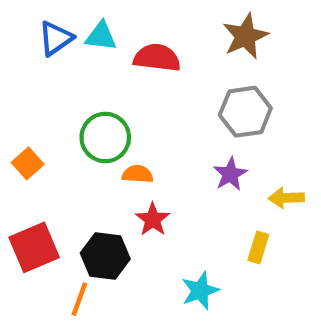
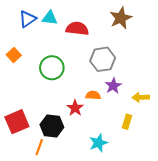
gray hexagon: (245, 112) -> (103, 59), moved
orange square: (28, 163) -> (14, 55), moved
orange semicircle: (138, 174) -> (93, 95), moved

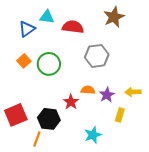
blue triangle: (28, 19) -> (27, 29), moved
orange square: (14, 55) -> (24, 61), moved
purple star: (113, 86) -> (107, 95), moved

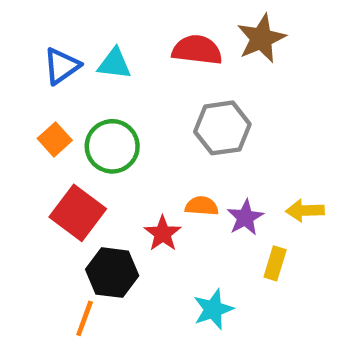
cyan triangle: (47, 17) -> (114, 64), moved
red semicircle: (73, 27) -> (197, 50), moved
red square: (16, 115) -> (78, 213), moved, turned -30

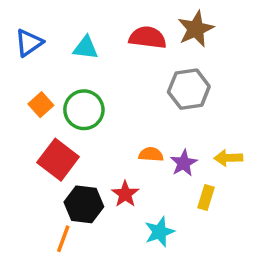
blue triangle: (62, 66) -> (29, 43), moved
gray hexagon: (222, 128) -> (189, 89), moved
red star: (163, 234) -> (125, 194), moved

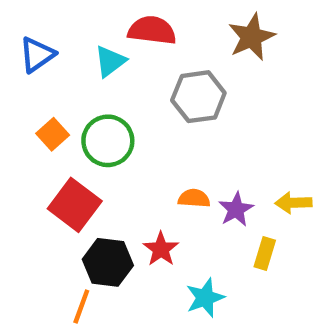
red semicircle: (148, 38) -> (152, 30), moved
cyan triangle: (86, 48) -> (110, 61), turned -44
gray hexagon: (189, 89) -> (198, 97), moved

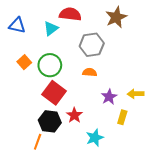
blue triangle: (37, 55) -> (17, 25), turned 48
orange semicircle: (194, 198) -> (90, 72), moved
red square: (75, 205) -> (54, 93), moved

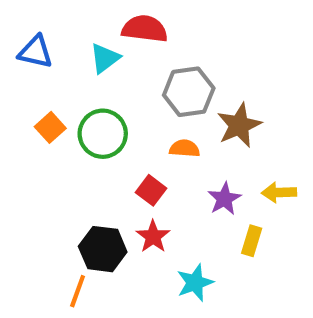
brown star: (116, 17) -> (239, 125), moved
red square: (54, 93) -> (151, 190), moved, size x0.6

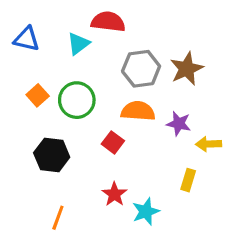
brown star: (239, 125) -> (187, 69), moved
orange semicircle: (185, 148) -> (138, 111), size x1.5
purple star: (224, 199) -> (179, 124), moved, turned -30
red star: (153, 237) -> (114, 194), moved
black hexagon: (103, 249) -> (52, 155), moved

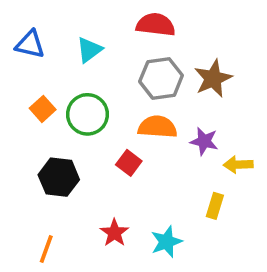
red semicircle: (108, 22) -> (156, 25), moved
red star: (114, 194) -> (114, 233), moved
orange line: (58, 218) -> (46, 249), moved

